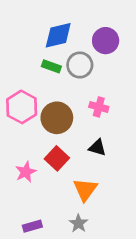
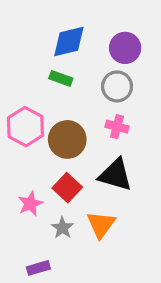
gray circle: (80, 65) -> (117, 86), moved
black triangle: (97, 148) -> (115, 175), size x1.6
gray star: (78, 223) -> (62, 228), moved

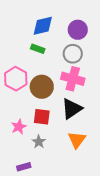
pink cross: (117, 127) -> (73, 79), size x1.6
black triangle: (115, 175) -> (72, 109), turned -50
red square: (67, 188) -> (42, 117), turned -36
orange triangle: (101, 225) -> (77, 140), moved

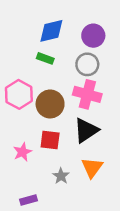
gray star: (39, 142) -> (61, 176), moved

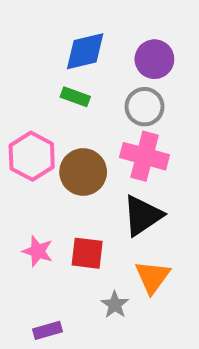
red square: (50, 140) -> (87, 253), moved
pink star: (22, 152) -> (38, 251), turned -30
gray star: (61, 176) -> (115, 305), moved

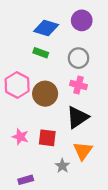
blue diamond: (85, 51) -> (46, 28), turned 30
purple circle: (154, 59) -> (82, 20), moved
pink cross: (145, 156) -> (78, 85), size x0.7

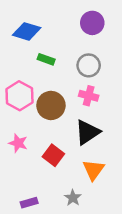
blue diamond: (46, 28) -> (27, 31), moved
pink star: (20, 137) -> (18, 143), moved
red square: (47, 138) -> (53, 155), turned 30
gray star: (62, 166) -> (73, 198), moved

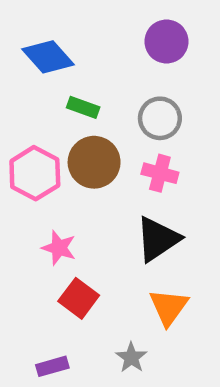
blue diamond: (27, 31) -> (48, 57), turned 32
brown circle: (51, 105) -> (94, 162), moved
pink star: (18, 143) -> (59, 248), moved
red square: (53, 155) -> (79, 298), moved

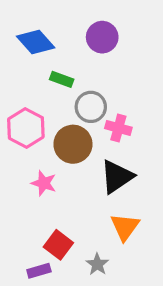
purple circle: (166, 42) -> (102, 37), moved
gray circle: (160, 118) -> (91, 107), moved
brown circle: (94, 162) -> (73, 144), moved
red square: (79, 298) -> (58, 245), moved

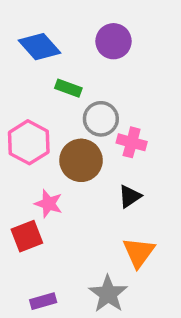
black triangle: (117, 177) -> (130, 196), size x0.6
red square: (58, 245) -> (27, 236), moved, turned 32
gray star: (97, 264) -> (108, 294), size x1.5

